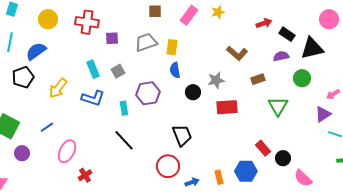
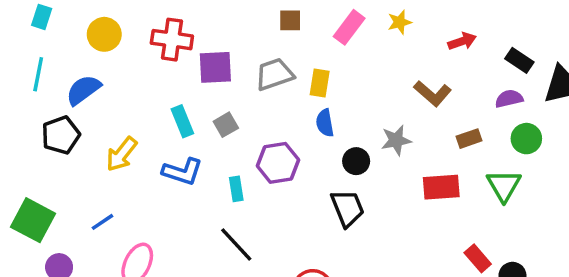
red arrow: (264, 23) -> (462, 41), moved
purple square: (112, 38) -> (215, 67), size x1.5
green circle: (302, 78) -> (526, 139), moved
red rectangle: (227, 107) -> (441, 187), moved
black trapezoid: (182, 135) -> (347, 208), moved

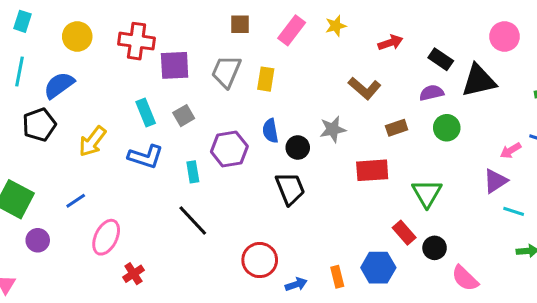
gray trapezoid: (274, 74) -> (226, 71), turned -48
blue semicircle: (325, 123) -> (270, 131), moved
green triangle: (504, 185) -> (427, 193), moved

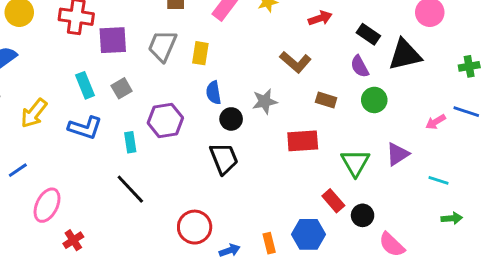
purple semicircle: (432, 93) -> (360, 66), turned -105
brown rectangle: (397, 128) -> (326, 100), turned 36
blue semicircle: (270, 131) -> (214, 93), moved
purple triangle: (495, 181) -> (398, 154), moved

